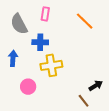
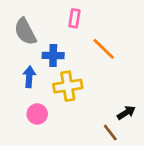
pink rectangle: (45, 14) -> (74, 18), moved
orange line: (85, 21) -> (104, 49), moved
blue arrow: (13, 58) -> (29, 77), moved

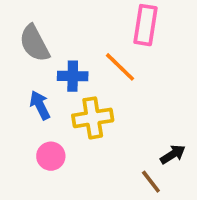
pink rectangle: (74, 18) -> (146, 25), moved, size x1.5
orange line: (104, 49) -> (120, 67), moved
blue arrow: (29, 77) -> (40, 105), turned -30

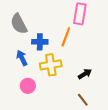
orange line: (120, 67) -> (66, 37), turned 66
black arrow: (173, 154) -> (85, 74), moved

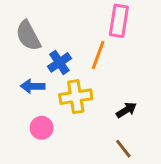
blue cross: (40, 42) -> (59, 62), turned -35
blue arrow: (22, 58) -> (33, 86), turned -63

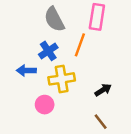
gray semicircle: (28, 36) -> (54, 19), moved
pink circle: (42, 128) -> (45, 105), moved

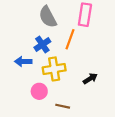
brown line: (101, 122) -> (63, 106), moved, turned -40

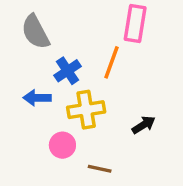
gray semicircle: (48, 17) -> (35, 32), moved

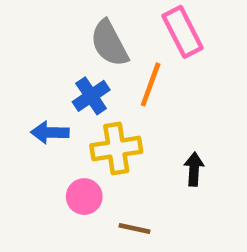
pink rectangle: (135, 23) -> (183, 32), turned -36
gray semicircle: (35, 32) -> (109, 43), moved
black arrow: (144, 125) -> (194, 169), turned -55

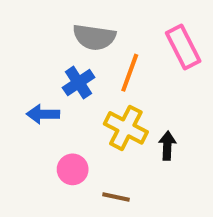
pink rectangle: (183, 32) -> (183, 47), moved
gray semicircle: (109, 43) -> (94, 37), turned -54
yellow cross: (116, 149) -> (126, 128), moved, turned 36

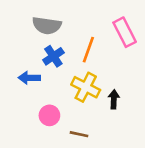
gray semicircle: (94, 37) -> (47, 25), moved

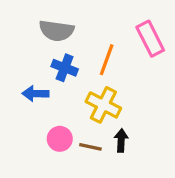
blue cross: (53, 56) -> (65, 68), turned -35
black arrow: (114, 99) -> (121, 140), moved
brown line: (79, 134) -> (90, 147), moved

